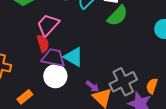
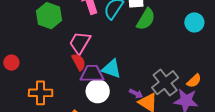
orange semicircle: (152, 86) -> (194, 81), turned -140

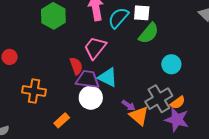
cyan circle: (194, 22) -> (171, 64), moved
pink trapezoid: (80, 43) -> (95, 48), moved
orange semicircle: (194, 81) -> (178, 103), moved

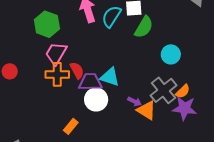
pink trapezoid: (95, 48) -> (56, 53), moved
orange cross: (34, 91) -> (57, 74), moved

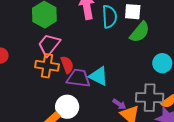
cyan semicircle: (111, 16) -> (109, 17), turned 135
gray cross: (163, 90) -> (150, 98), turned 32
white circle: (96, 99) -> (67, 107), moved

